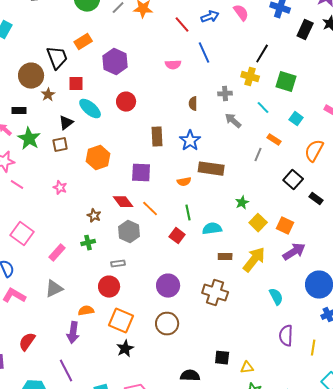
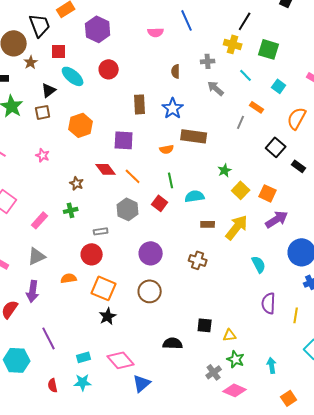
gray hexagon: (129, 232) -> (128, 209), moved
brown cross: (215, 293) -> (198, 260), size x0.7
purple arrow: (73, 333) -> (33, 291), moved

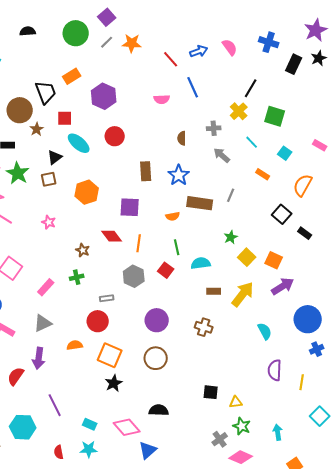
yellow cross: (233, 44) -> (239, 111), turned 30
gray line: (241, 122) -> (231, 195), moved
orange line: (133, 176) -> (139, 243), turned 54
black semicircle: (173, 343) -> (159, 410), moved
cyan rectangle: (84, 357) -> (90, 424), turned 40

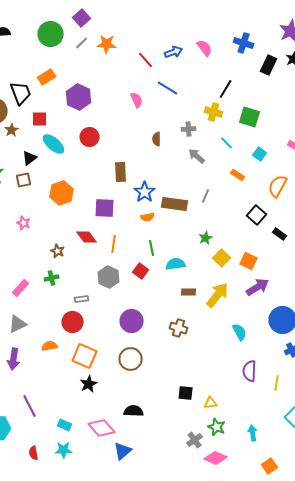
blue line: (193, 87) -> (168, 88), turned -35
pink semicircle: (162, 99) -> (137, 100), turned -112
yellow cross: (239, 111) -> (214, 112), turned -30
blue star: (179, 175) -> (145, 192), moved

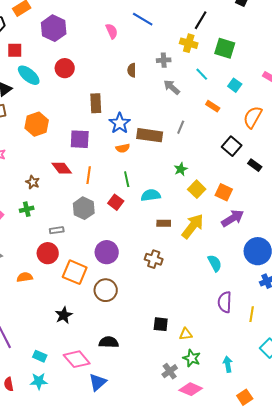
orange square: (85, 356) -> (75, 272), moved

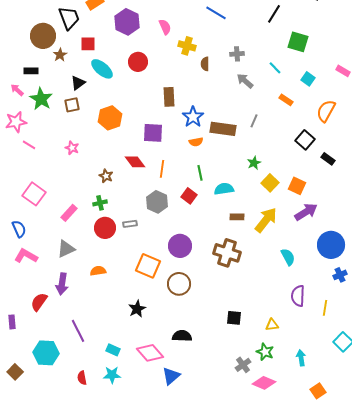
pink semicircle: (112, 31) -> (165, 27), moved
yellow cross: (189, 43) -> (187, 46), moved
red circle: (48, 253) -> (105, 228), moved
brown cross: (154, 259) -> (227, 253), size x1.5
yellow triangle: (186, 334) -> (272, 325), moved

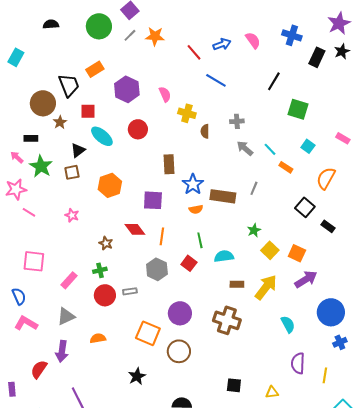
cyan line: (275, 68) -> (270, 149), moved
pink square: (34, 194) -> (34, 261), turned -30

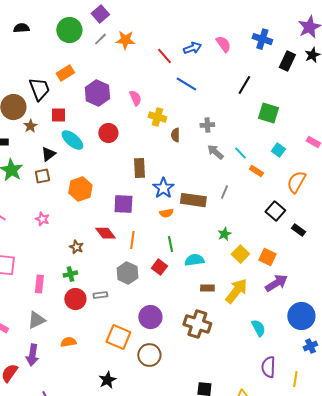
pink rectangle: (69, 280) -> (39, 284), turned -36

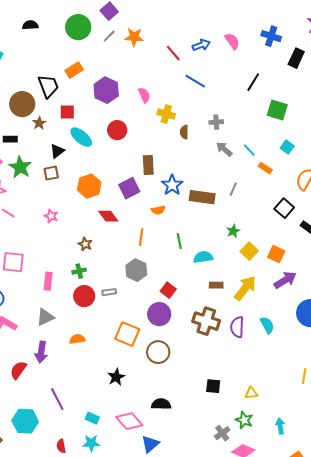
purple square: (123, 204) -> (129, 188), moved, turned -30
orange semicircle: (166, 213) -> (158, 210), moved
red diamond: (105, 233) -> (108, 216), moved
red square: (159, 267) -> (168, 290), moved
purple semicircle: (268, 367) -> (237, 327), moved

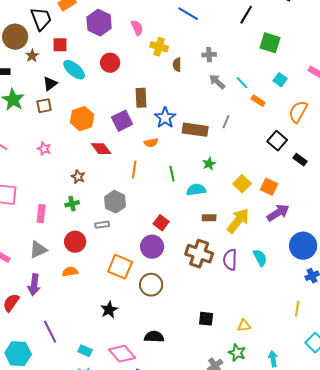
green star: (233, 231) -> (209, 164), moved
gray hexagon: (136, 270) -> (115, 202), moved
red circle: (84, 296) -> (75, 242), moved

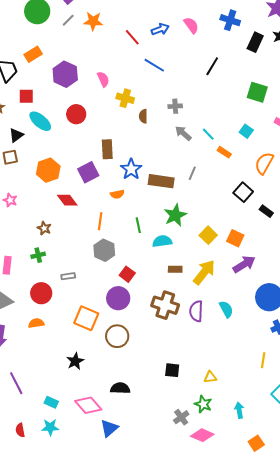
green square: (270, 43) -> (257, 92), moved
green star: (209, 164) -> (175, 215), size x1.6
gray hexagon: (115, 202) -> (104, 250), moved

